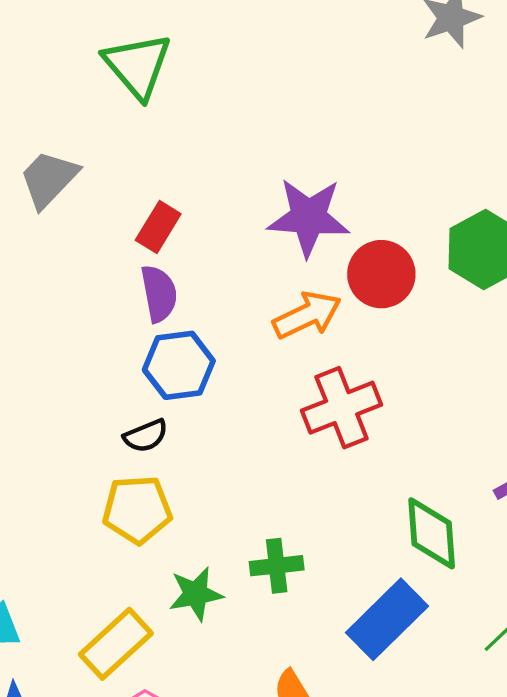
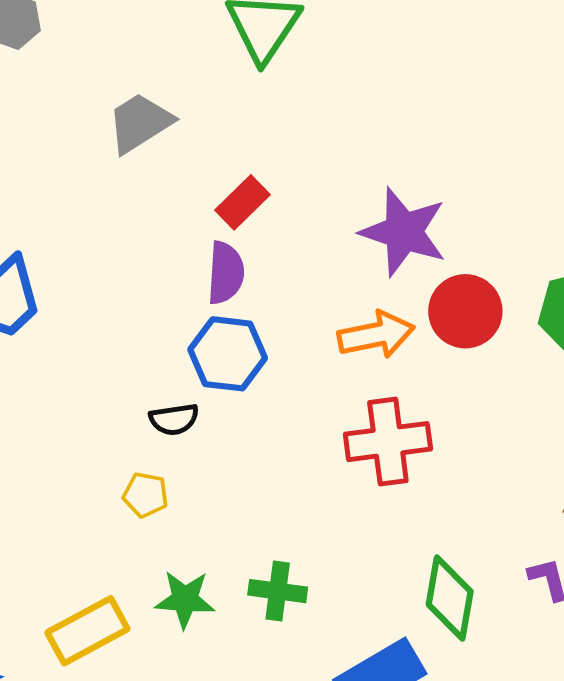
yellow pentagon: (137, 510) -> (145, 495), size x0.6

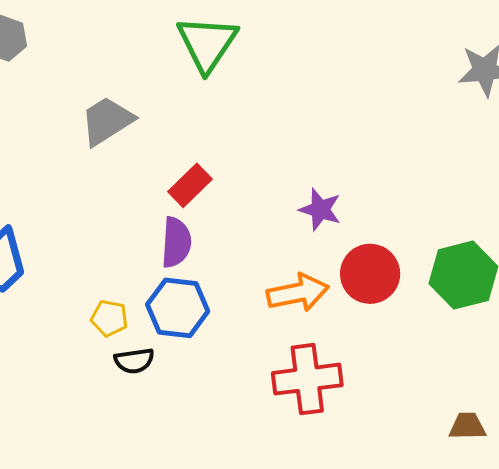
purple star: (404, 232) -> (320, 209), size x0.6
yellow pentagon: (145, 495) -> (109, 318), moved

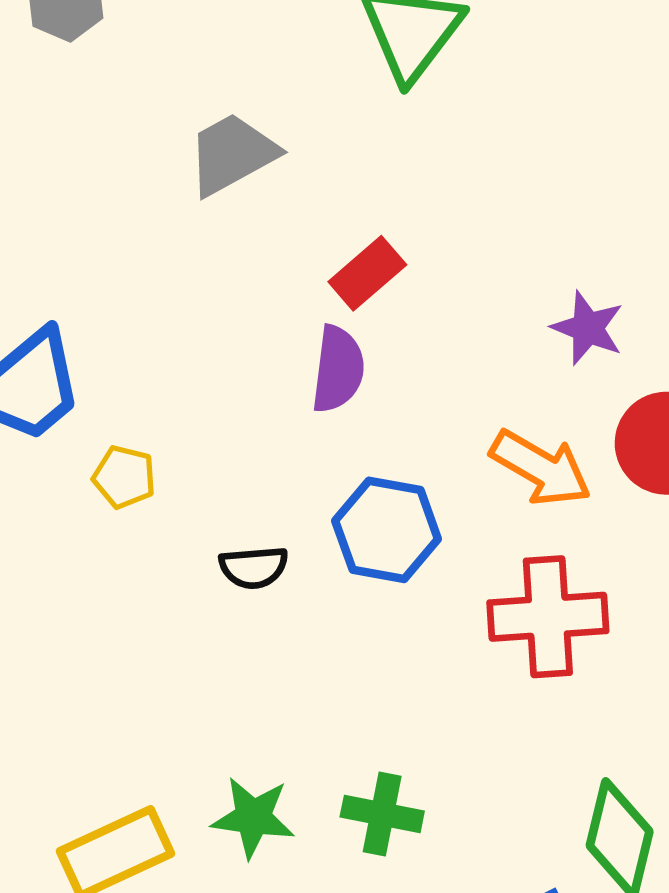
orange arrow: (298, 293) -> (541, 468), turned 38
blue hexagon: (178, 308) -> (387, 530), moved
yellow pentagon: (109, 318) -> (124, 477), moved

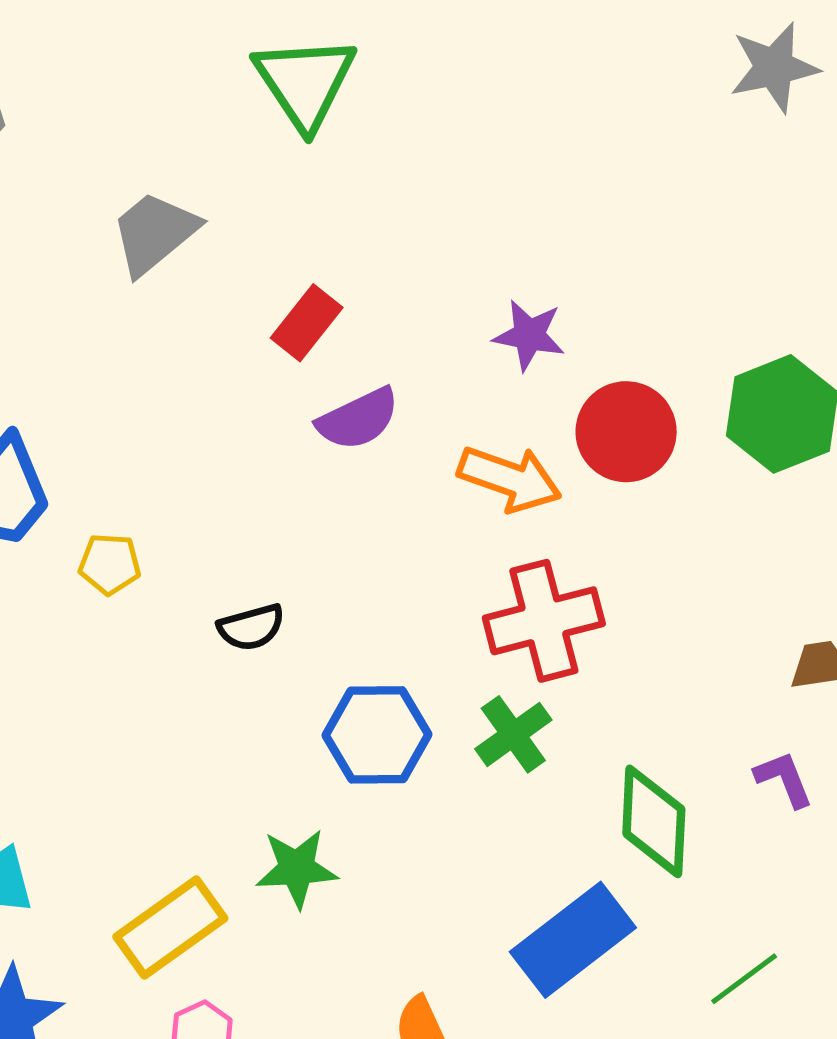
purple semicircle: (338, 369) -> (358, 419), moved, turned 68
blue hexagon: (387, 530) -> (377, 735), moved
green cross: (382, 814) -> (513, 734), moved, turned -36

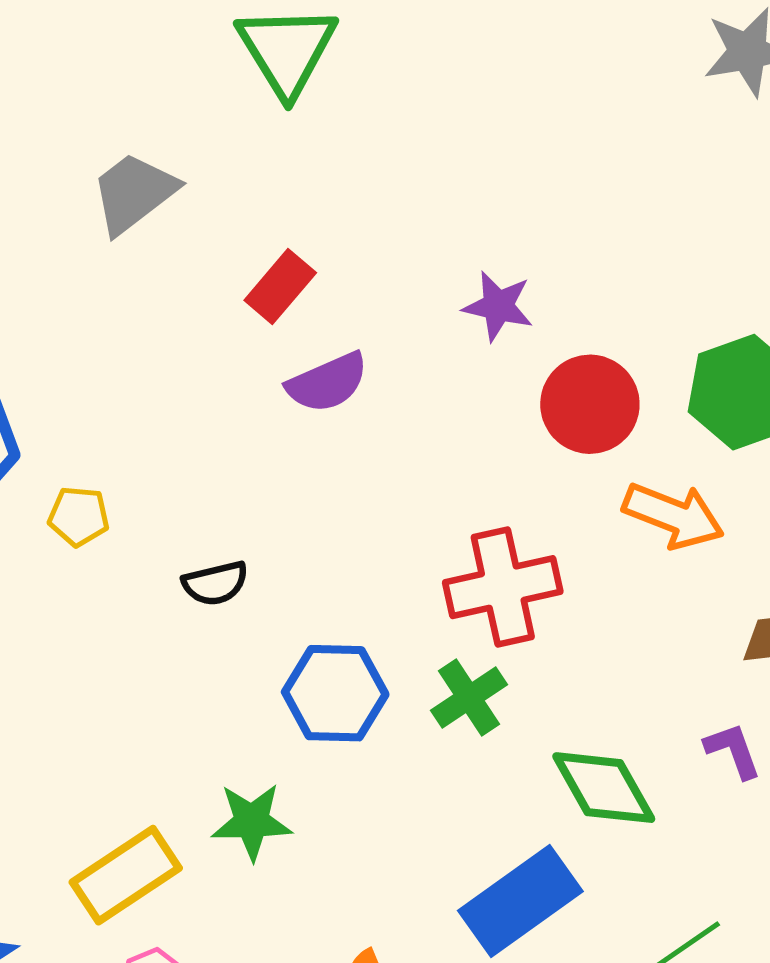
orange arrow: (510, 479) -> (673, 516), moved
green diamond: (654, 821) -> (604, 788), turned -34

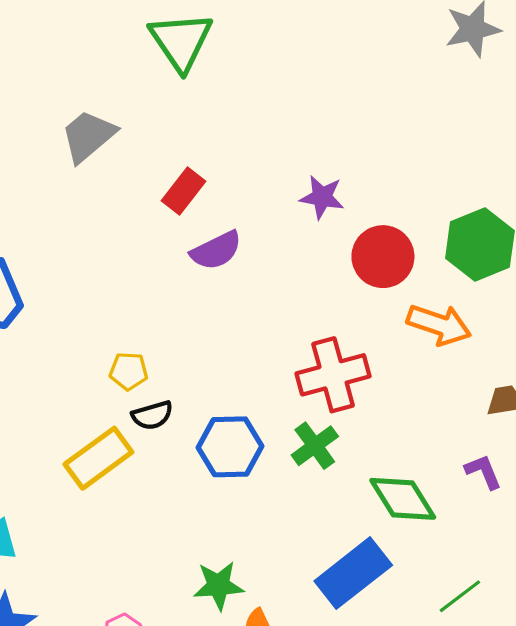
yellow pentagon: (79, 516) -> (129, 371), moved
black semicircle: (215, 583) -> (152, 415), moved
green star: (252, 822) -> (219, 586), moved
yellow rectangle: (126, 875) -> (98, 458), moved

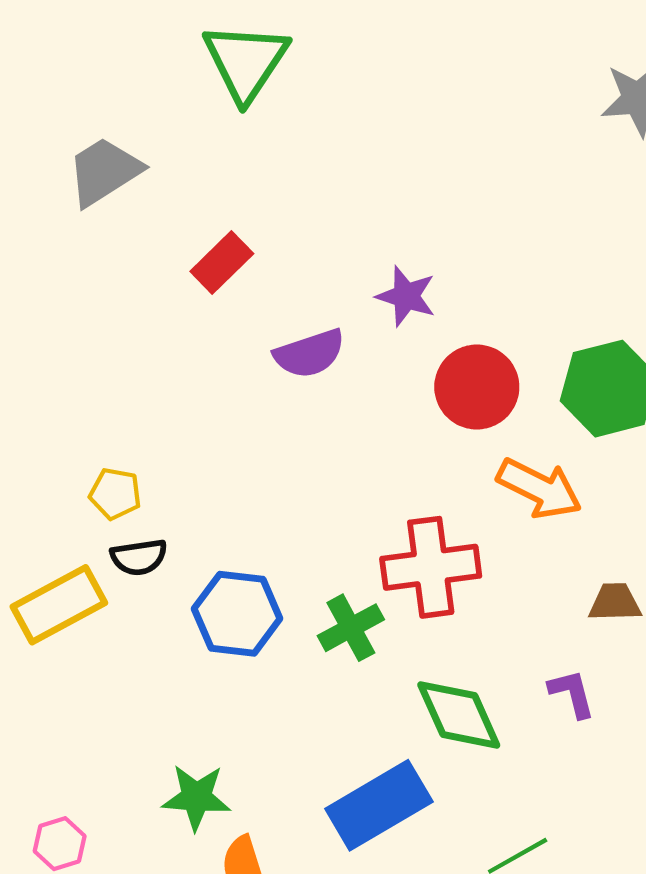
purple semicircle: (216, 250) -> (310, 354), moved
red cross: (333, 375) -> (431, 567), moved

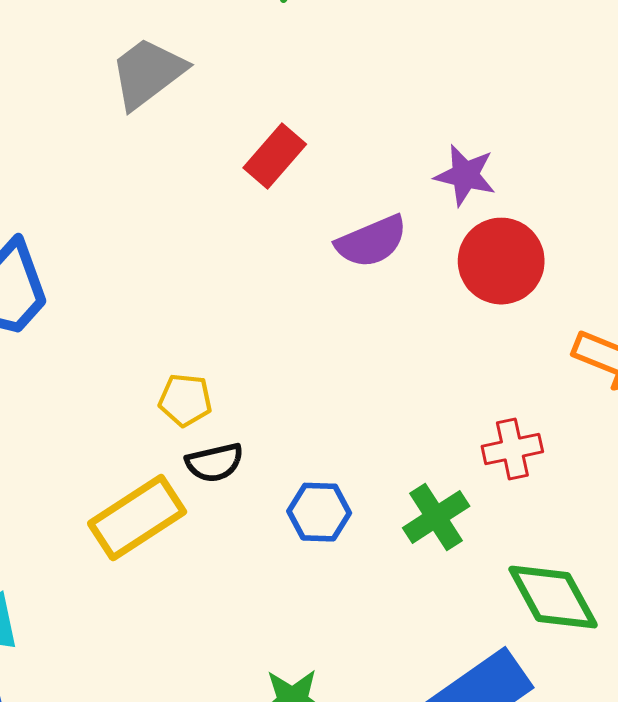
red circle: (477, 387) -> (501, 261), moved
red cross: (431, 567) -> (512, 449), size x0.6
blue hexagon: (237, 614) -> (319, 512), size x0.7

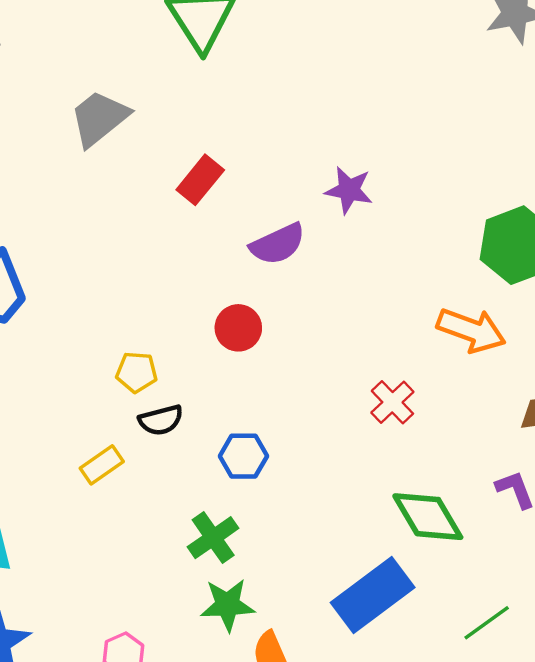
red circle: (501, 261) -> (238, 328), moved, size x0.7
red cross: (512, 449) -> (392, 402), turned -30
green cross: (436, 517) -> (213, 538), moved
yellow rectangle: (137, 518) -> (102, 465), size x0.6

